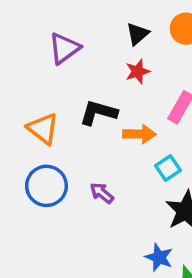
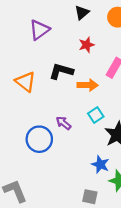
black triangle: (138, 34) -> (82, 13), moved
cyan square: (168, 168) -> (96, 115), moved
blue circle: (46, 186) -> (39, 139), moved

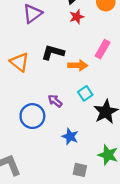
red star: (87, 45) -> (77, 17), moved
blue star: (100, 164) -> (70, 137), moved

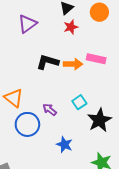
pink rectangle: (103, 49) -> (96, 59), turned 72
orange triangle: (19, 62) -> (14, 98), moved
orange arrow: (78, 65) -> (73, 64), moved

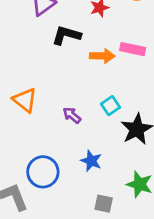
black L-shape: (48, 62) -> (66, 35), moved
blue circle: (27, 124) -> (43, 172), moved

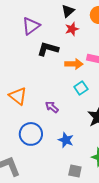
cyan square: (111, 106) -> (81, 88), moved
blue circle: (43, 172) -> (31, 134), moved

